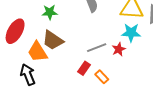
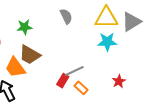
gray line: (97, 48) -> (74, 71), moved
red star: (119, 49) -> (119, 81), moved

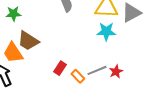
green star: (25, 27) -> (13, 14), moved
gray line: (74, 71) -> (97, 70), moved

